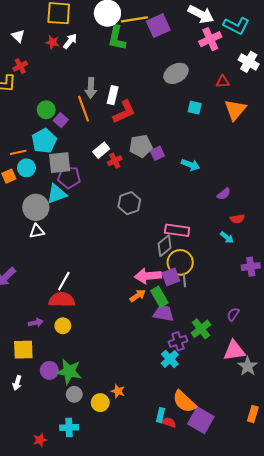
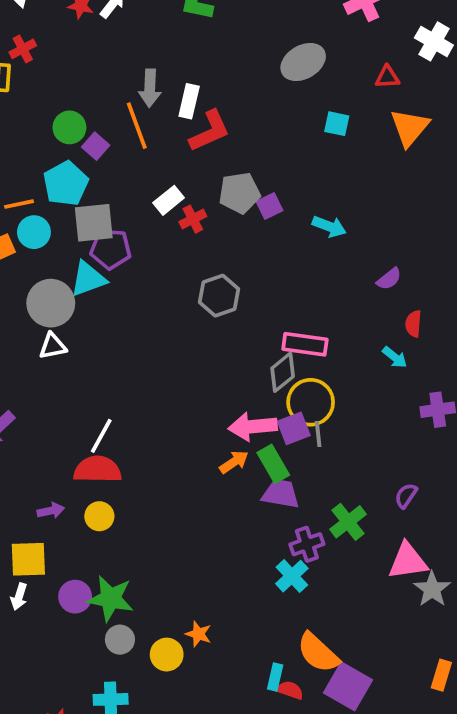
red semicircle: (237, 219) -> (413, 324), turned 104
white arrow: (17, 383) -> (19, 597), moved

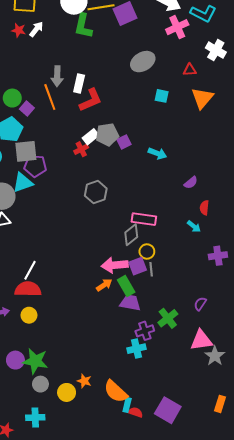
white rectangle: (169, 200) -> (91, 137), moved
yellow circle: (311, 402) -> (147, 252), size x0.6
cyan cross: (292, 576) -> (137, 349), turned 30
orange semicircle: (318, 653) -> (116, 391), moved

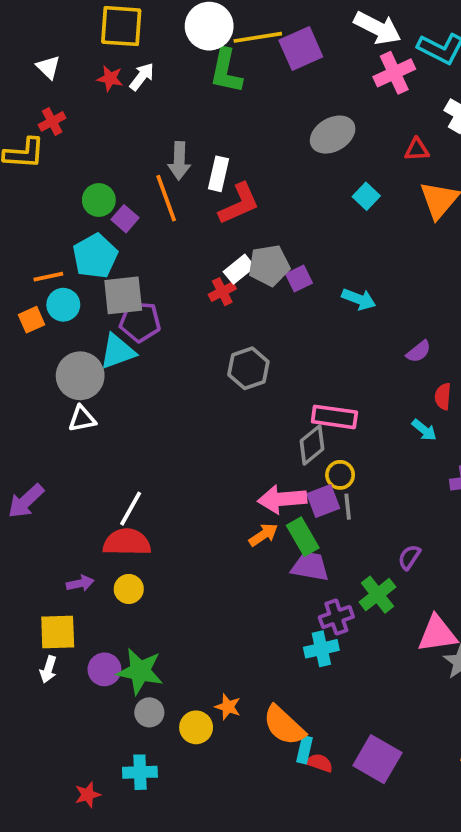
cyan square: (162, 96) -> (366, 196), turned 32
purple semicircle: (200, 304) -> (409, 557), moved

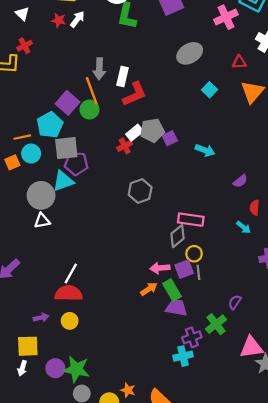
green circle: (99, 200) -> (89, 110), moved
purple square: (125, 219) -> (67, 103), size x1.5
pink arrow: (282, 499) -> (160, 268), size x0.7

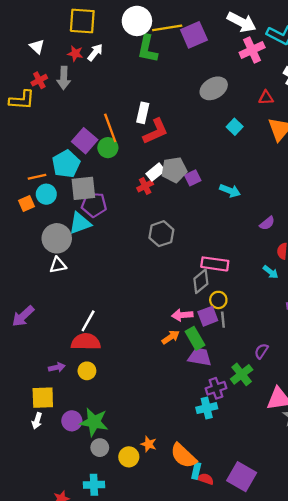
gray arrow: (99, 69) -> (64, 78), moved

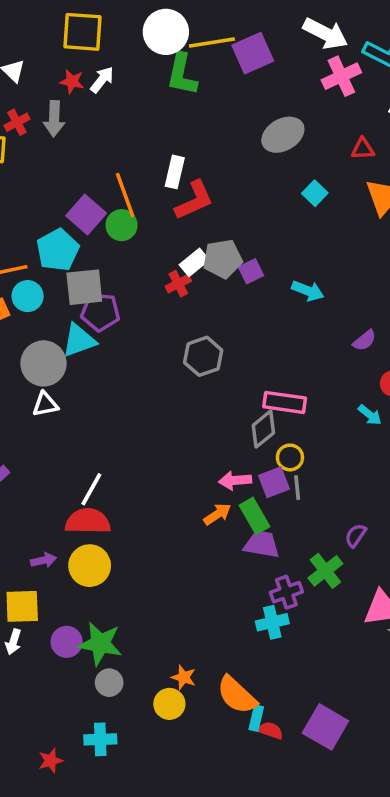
yellow circle: (87, 371) -> (90, 566), size x1.5
yellow circle: (129, 457) -> (169, 704), moved

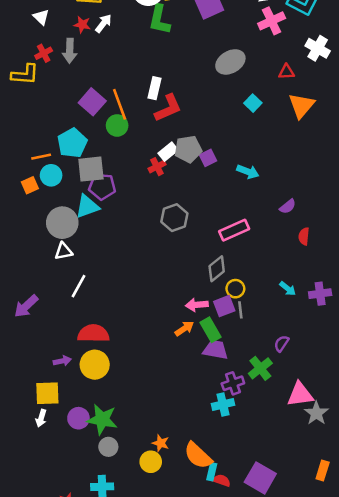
purple square: (86, 214) -> (92, 102), moved
pink rectangle: (285, 402) -> (234, 230), moved, turned -32
cyan arrow: (370, 415) -> (288, 289), moved
white line: (91, 489) -> (78, 286), moved

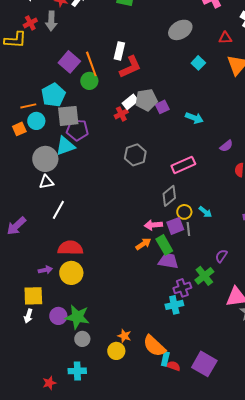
cyan arrow: (288, 289) -> (205, 212), moved

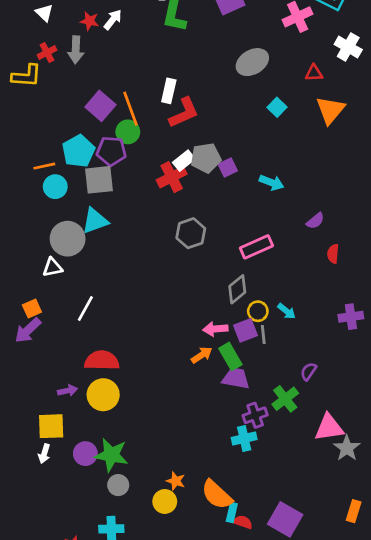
red cross: (121, 114) -> (172, 177), size x1.5
orange square: (19, 129) -> (32, 308), moved
purple pentagon: (77, 130) -> (111, 151), moved
white triangle: (46, 182) -> (52, 267), moved

